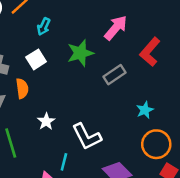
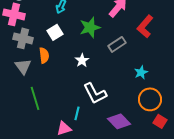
white star: (46, 121) -> (82, 60), moved

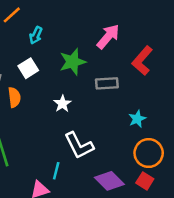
gray rectangle: (117, 44) -> (107, 83), turned 30
red square: (160, 121) -> (145, 181), moved

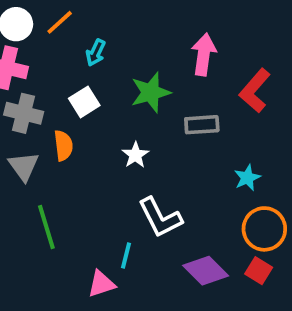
pink arrow: (108, 37) -> (204, 55), turned -32

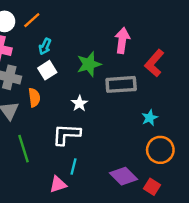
cyan arrow: (96, 53) -> (45, 46), moved
gray rectangle: (202, 125) -> (121, 84), size x1.4
white L-shape: (160, 218) -> (66, 134), moved, turned 120
red square: (259, 271) -> (152, 187), moved

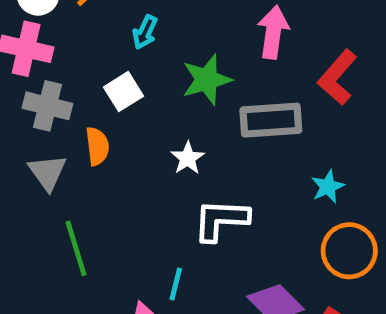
cyan arrow: (45, 46) -> (145, 32), moved
white L-shape: (66, 134) -> (221, 220), moved

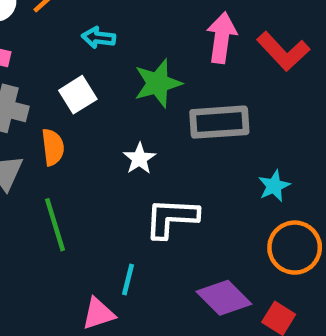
cyan arrow: (145, 32) -> (98, 38), turned 72
red L-shape: (337, 77) -> (283, 51), moved, turned -84
green line: (76, 248) -> (55, 225), moved

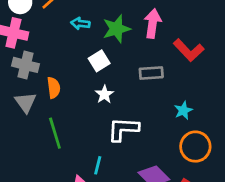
red L-shape: (283, 51) -> (189, 50), moved
green star: (158, 83) -> (116, 29), moved
white square: (78, 95) -> (99, 61), moved
gray rectangle: (219, 122) -> (151, 73), size x0.7

